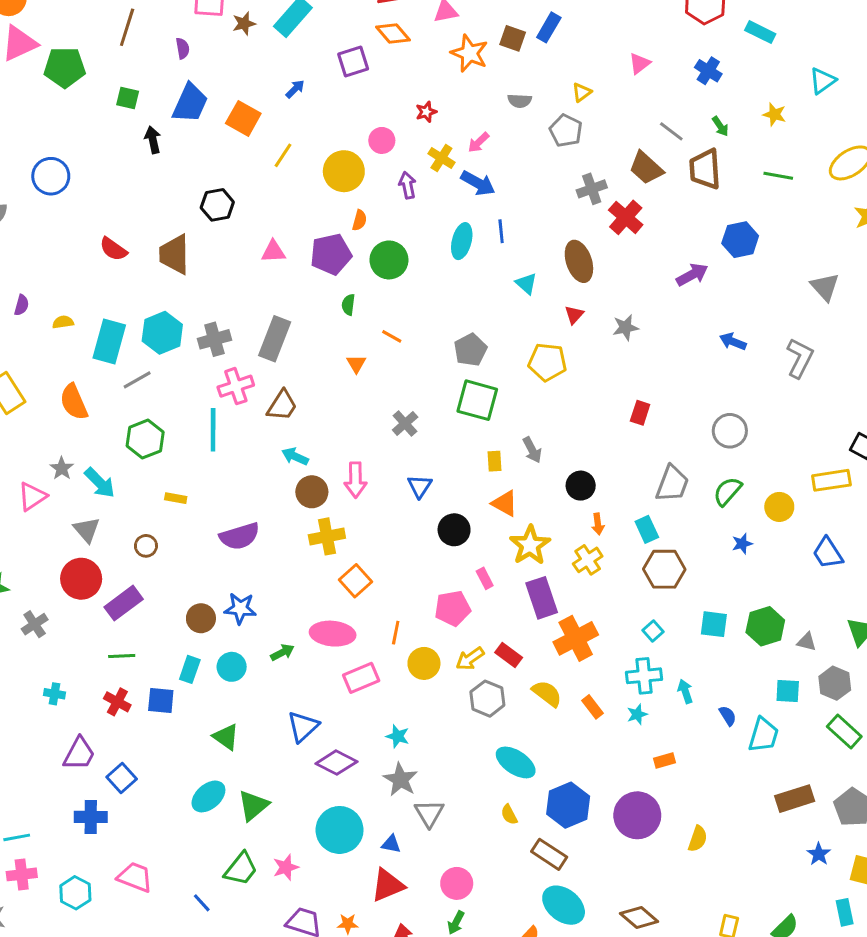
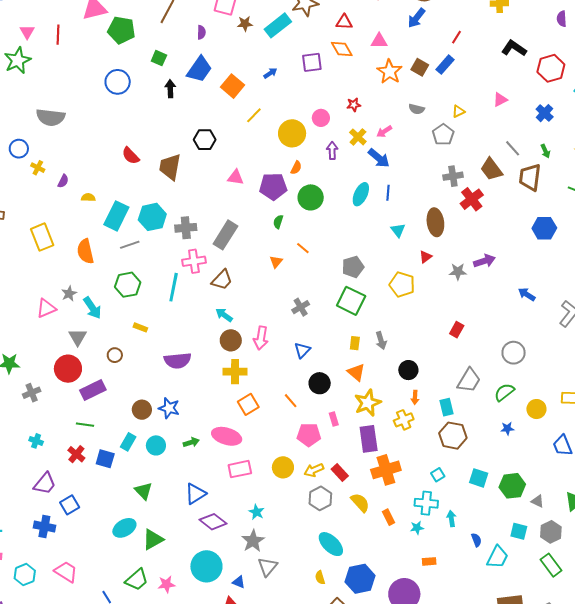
blue circle: (51, 176) -> (118, 82), moved
purple arrow: (692, 275) -> (484, 261), moved
orange line: (396, 633) -> (291, 401), moved, turned -63

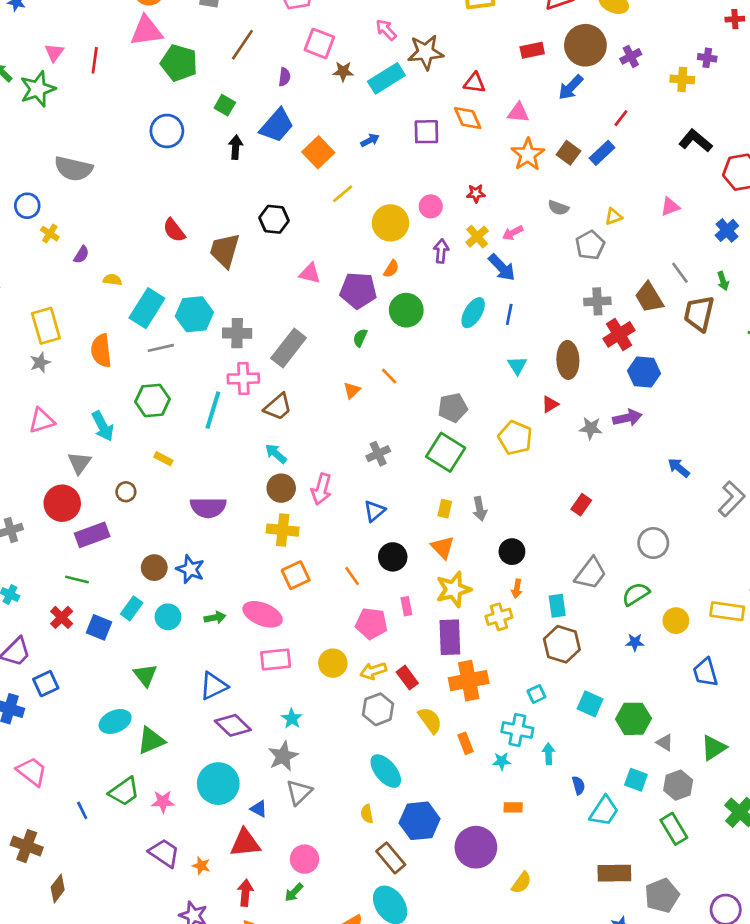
blue hexagon: (544, 228) -> (644, 372), moved
gray star: (69, 294) -> (40, 362), moved

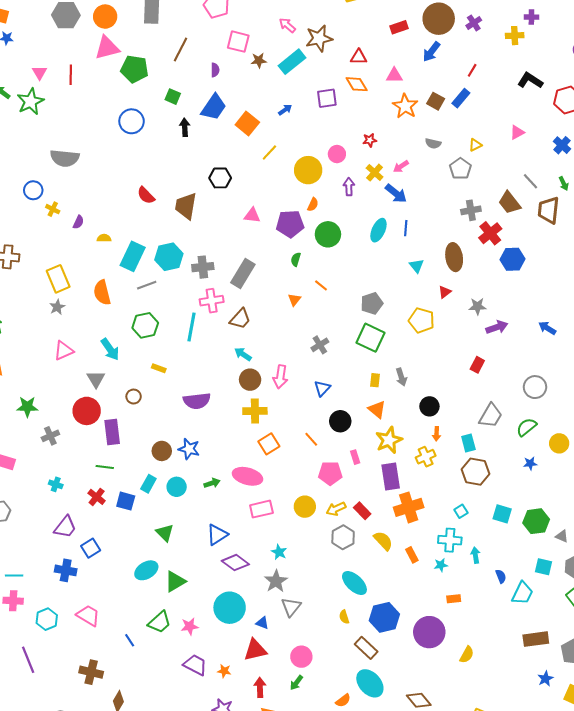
purple arrow: (627, 418) -> (497, 327), moved
purple rectangle: (92, 535) -> (112, 432), turned -70

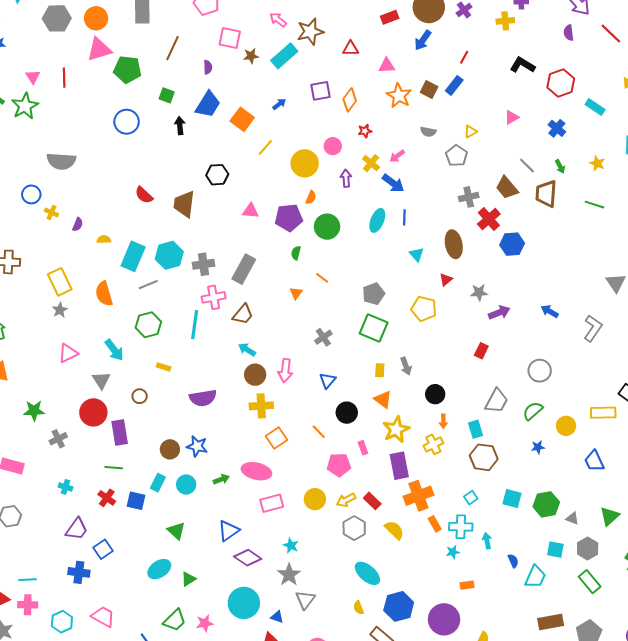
orange diamond: (357, 84) -> (350, 100), moved, turned 70
orange rectangle: (412, 555) -> (435, 524), moved
green triangle: (175, 581) -> (188, 579), size x0.7

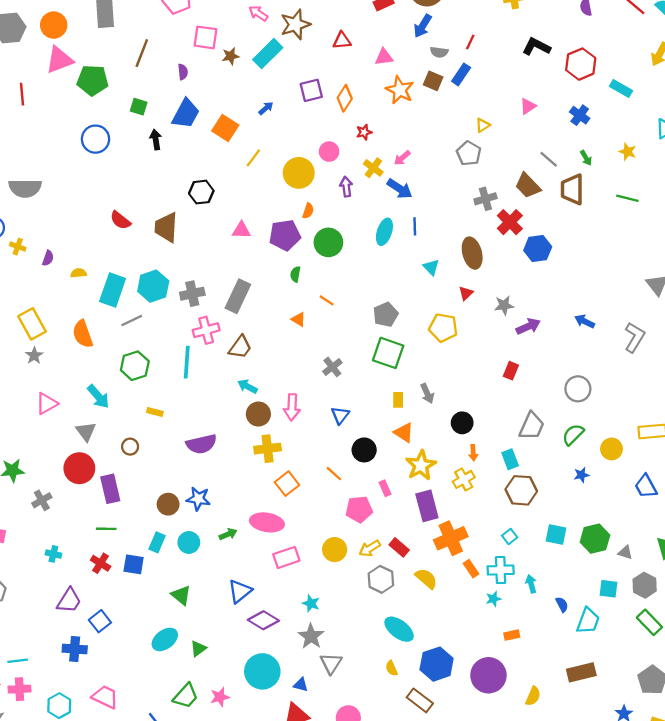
gray semicircle: (428, 132) -> (439, 52), moved
orange triangle: (296, 293) -> (298, 319), turned -32
brown rectangle: (551, 622) -> (581, 672), moved

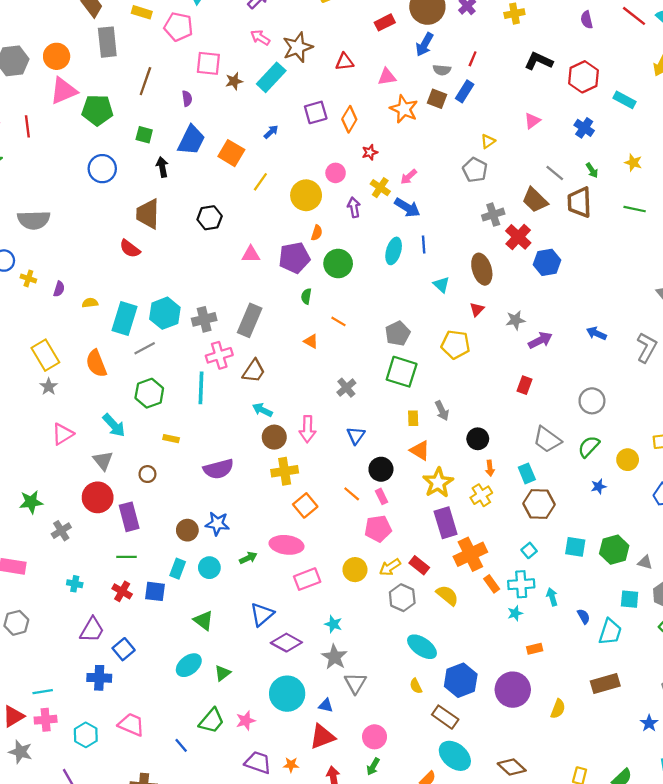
brown trapezoid: (166, 227) -> (148, 214), moved
gray trapezoid: (532, 426) -> (547, 440), turned 104
pink rectangle: (385, 488) -> (381, 496), moved

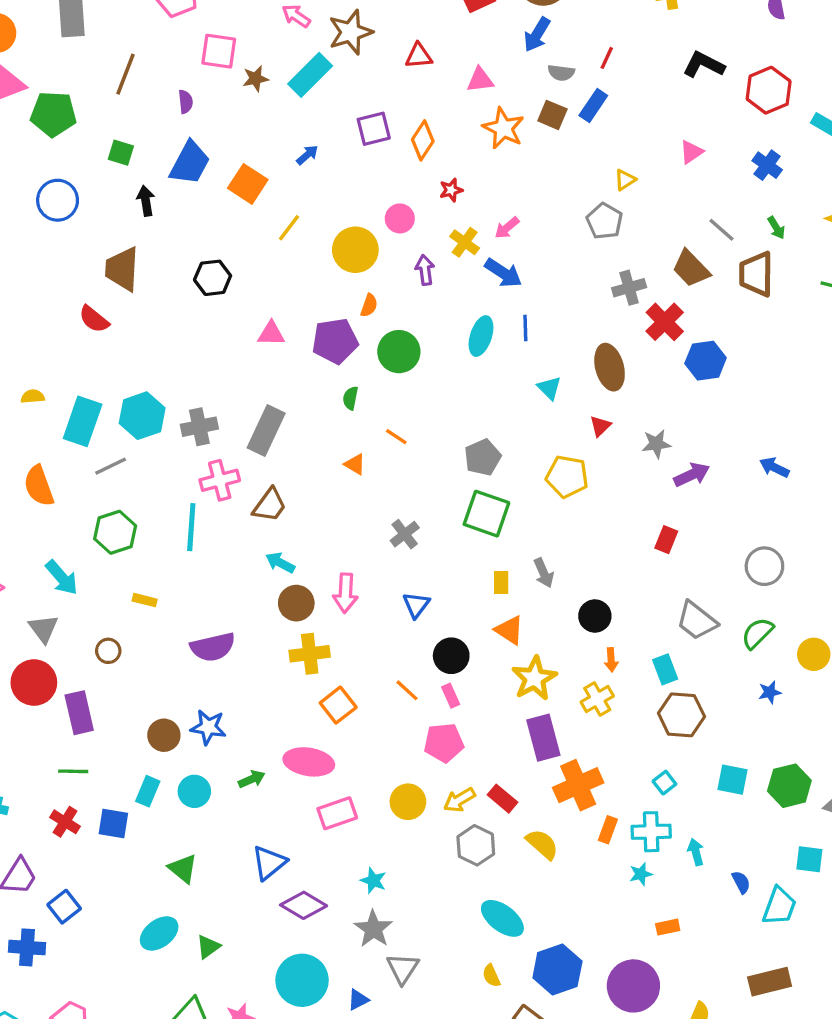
orange rectangle: (492, 584) -> (608, 830), turned 54
blue triangle: (326, 706) -> (358, 1000), turned -42

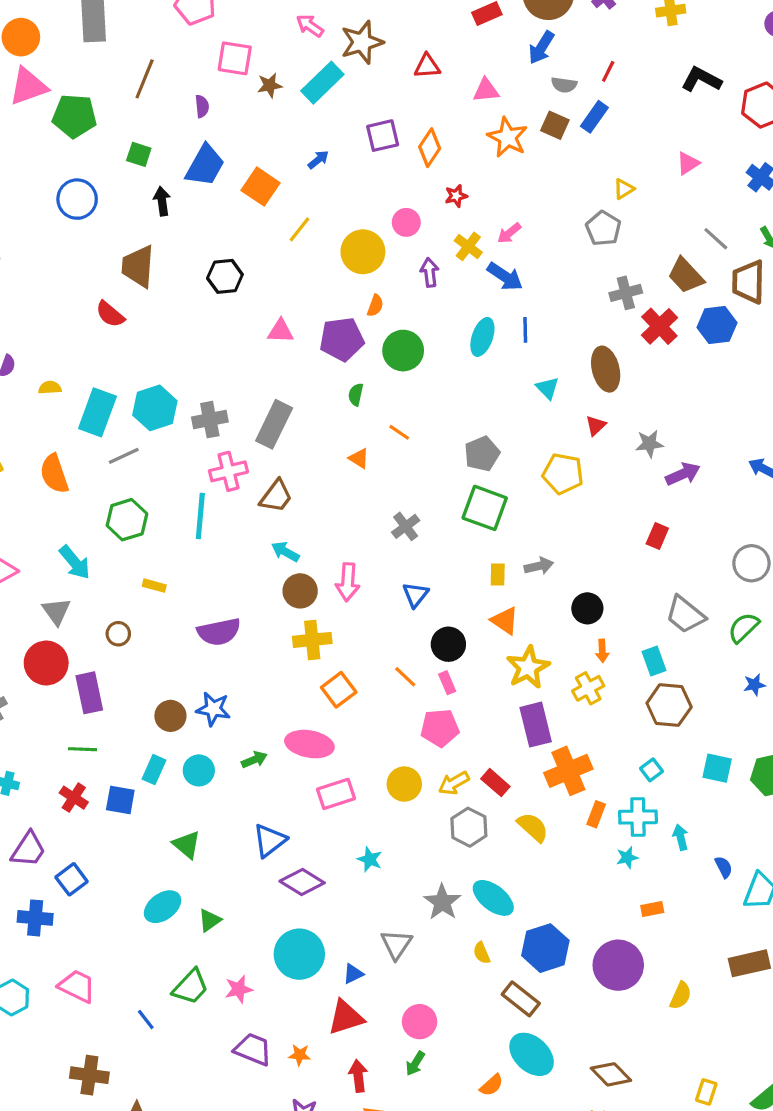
blue hexagon: (706, 361) -> (717, 325), moved
gray arrow: (544, 573) -> (539, 566), turned -80
gray star: (373, 929) -> (442, 902), moved

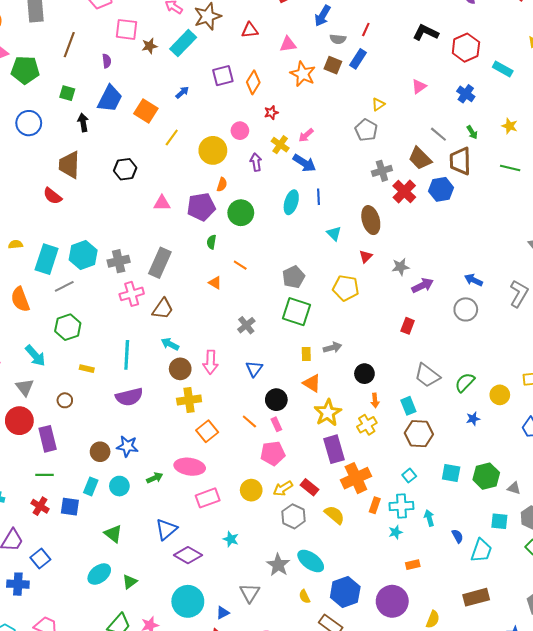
cyan line: (200, 516) -> (127, 355), moved
gray circle: (751, 563) -> (466, 309), moved

